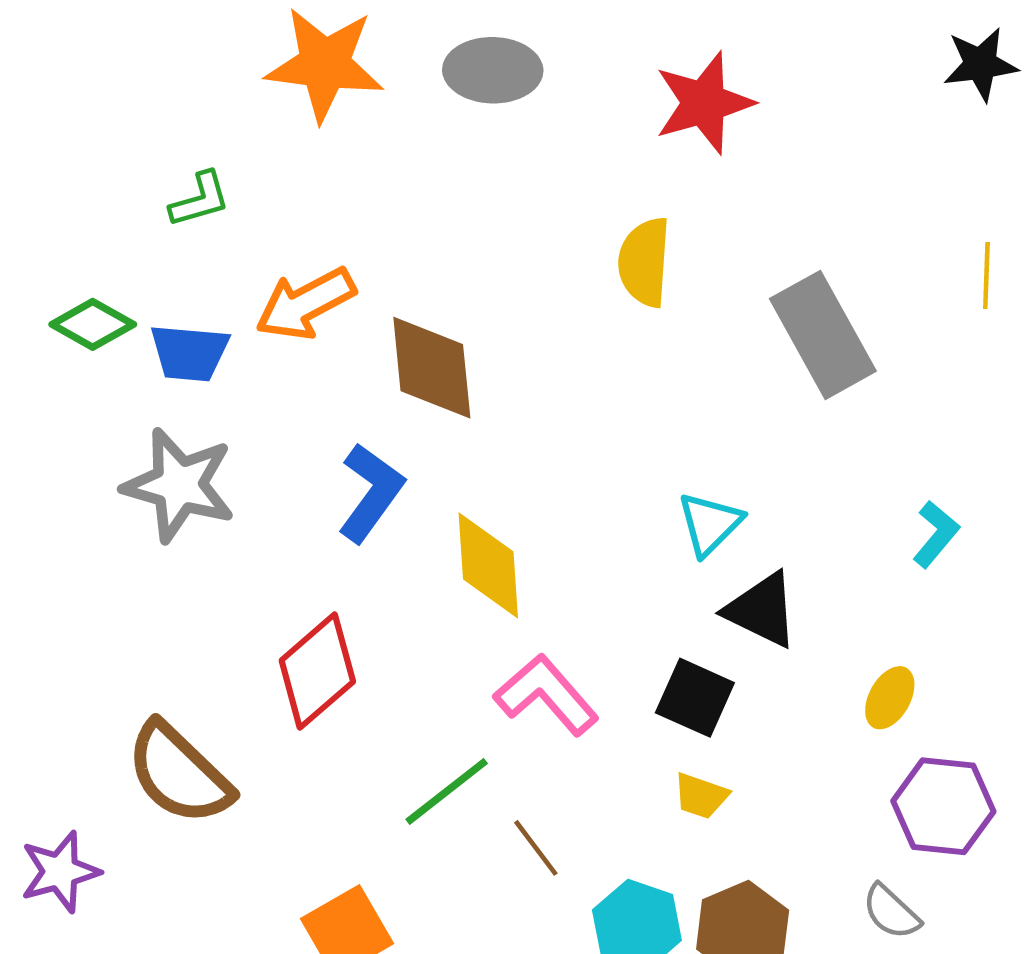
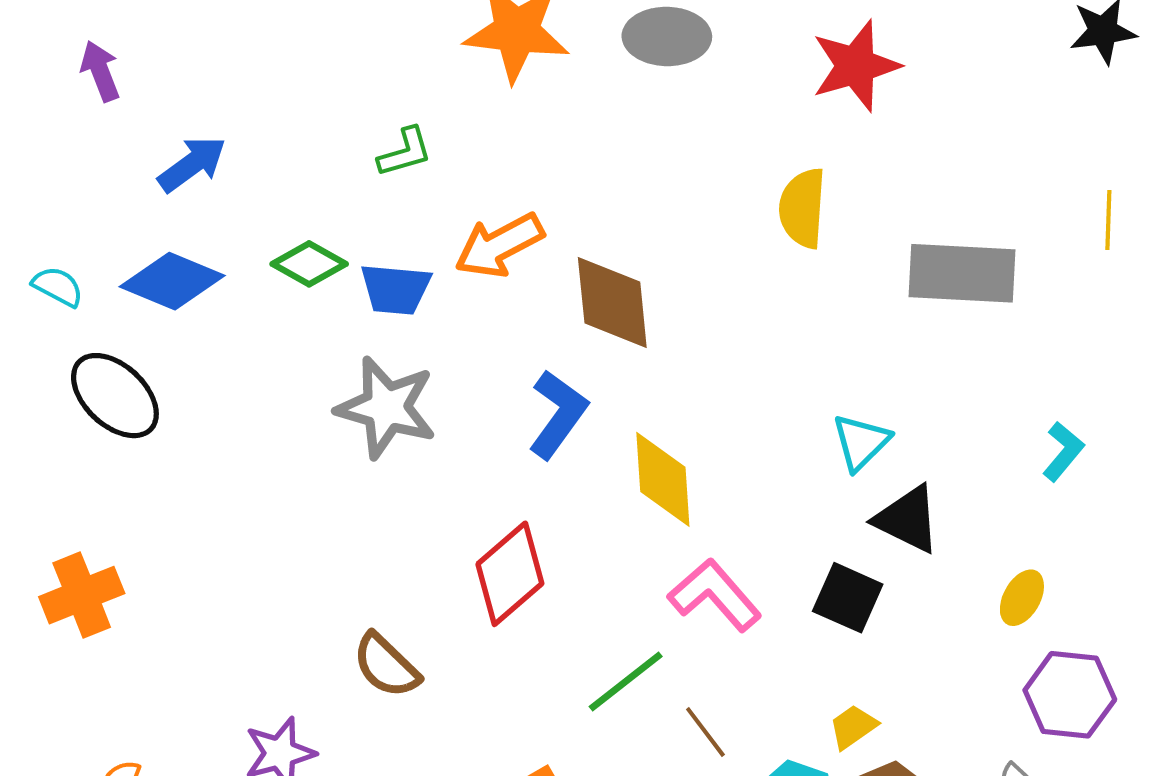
gray rectangle: (823, 335) -> (962, 273), turned -58
brown semicircle: (179, 774) -> (386, 666), size x0.7
yellow trapezoid: (701, 796) -> (853, 727), moved, turned 126

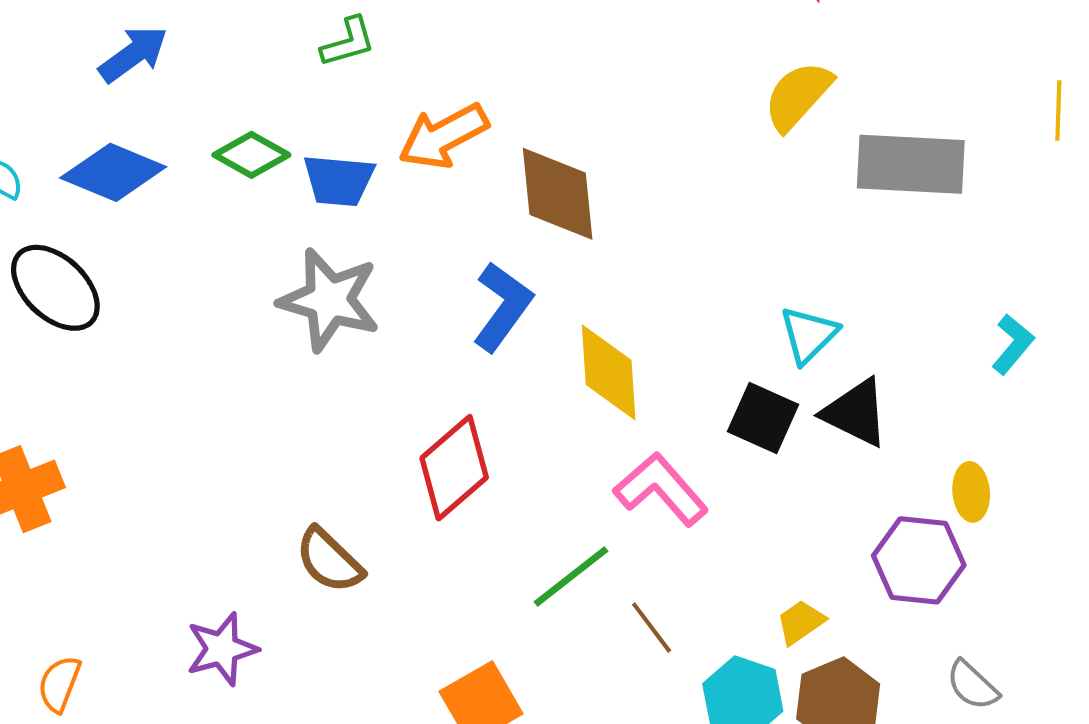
yellow semicircle: (802, 208) -> (798, 96), moved, turned 38
black square: (848, 598) -> (763, 418), moved
yellow ellipse: (1022, 598) -> (971, 492), turned -34
purple hexagon: (1070, 695) -> (919, 560), moved

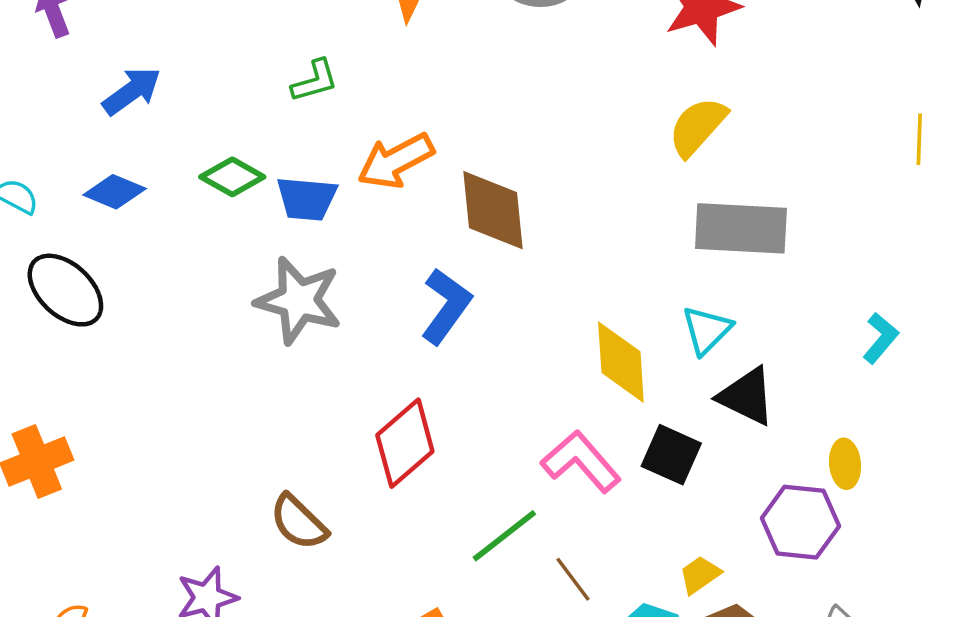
gray rectangle: (911, 164) -> (741, 228), moved
blue diamond: (113, 172) -> (115, 192), size x0.7
yellow diamond: (609, 372) -> (621, 362), moved
black square: (763, 418) -> (671, 455), moved

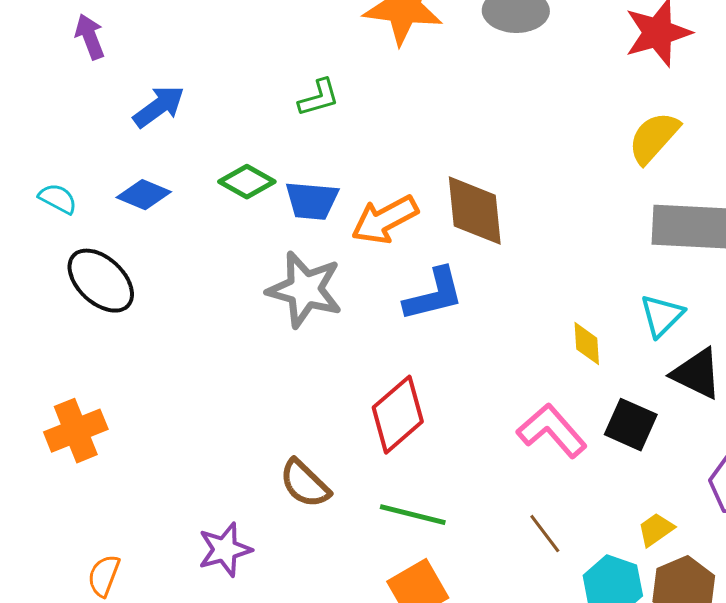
orange arrow: (396, 161) -> (385, 220), moved
blue L-shape: (446, 306) -> (434, 295), turned 40
yellow diamond: (621, 362) -> (587, 344), size x0.6
green line: (504, 536) -> (413, 515), moved, turned 52

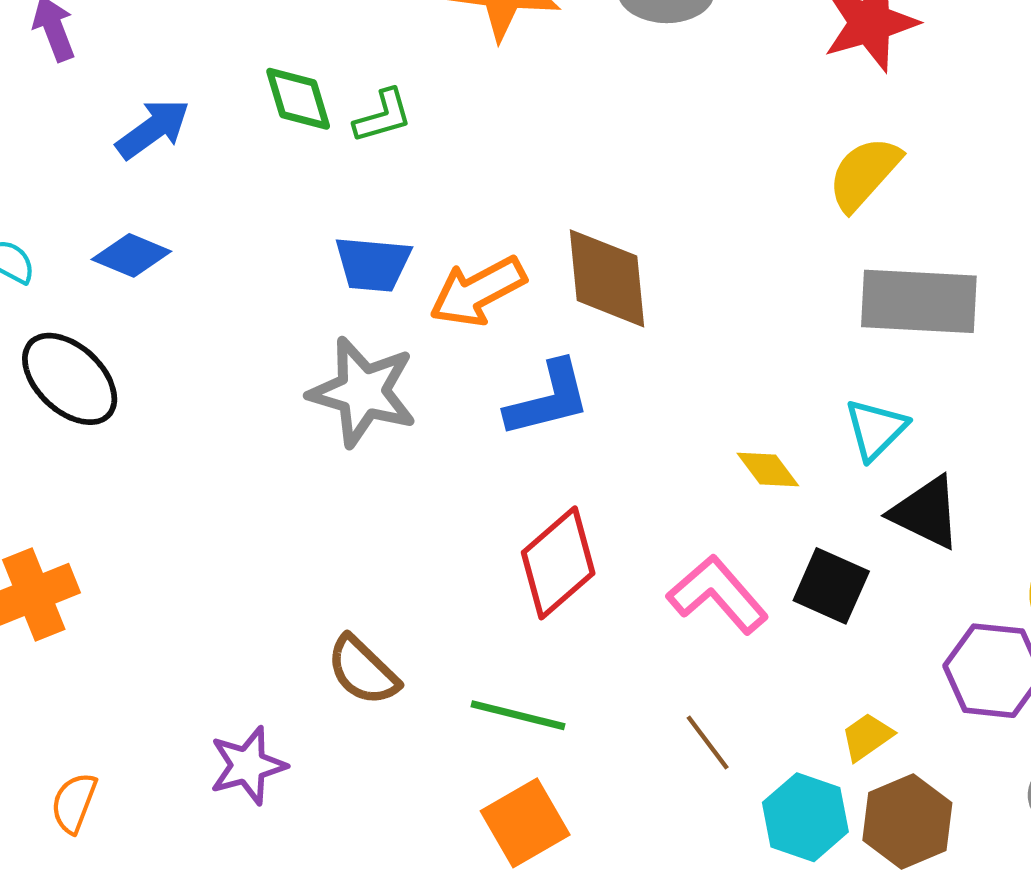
green diamond: (247, 182) -> (298, 99), moved, turned 44
yellow diamond: (587, 344) -> (768, 469), turned -33
red diamond: (398, 415) -> (558, 563), moved

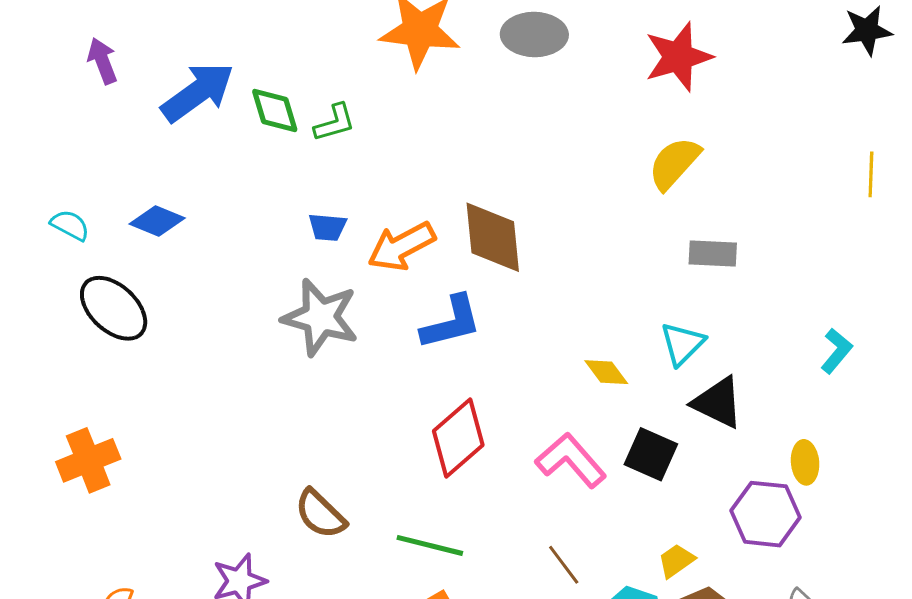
blue arrow: (153, 129) -> (198, 92), moved, size x1.4
blue trapezoid: (373, 264) -> (327, 227), size x0.7
gray rectangle: (919, 301) -> (713, 253), size x0.6

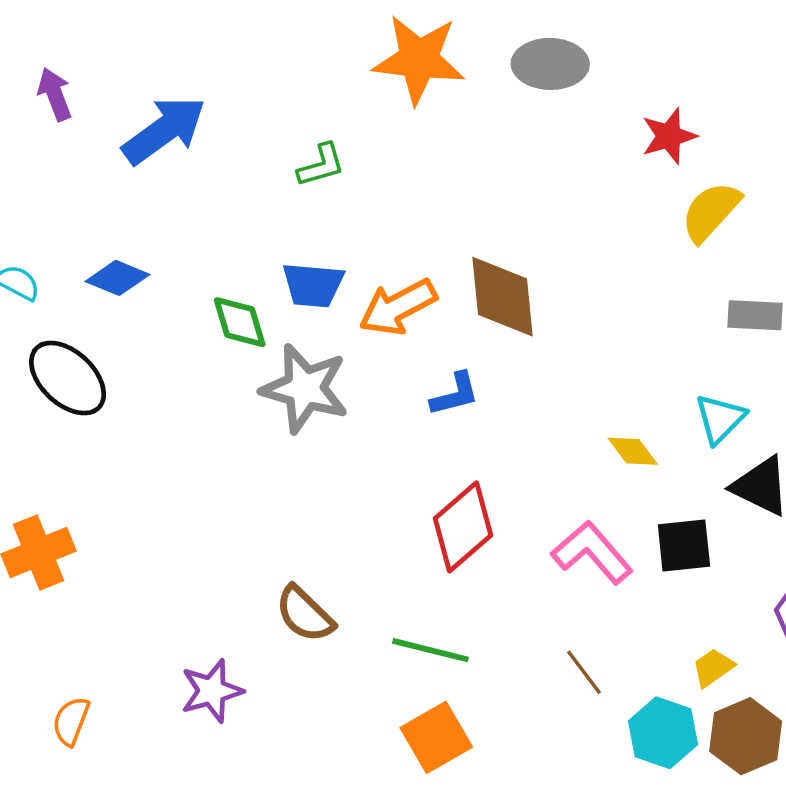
red star: (678, 57) -> (669, 136), moved, size x0.7
green diamond: (275, 111) -> (240, 322), moved
blue trapezoid: (327, 227) -> (313, 285), size x1.4
blue L-shape: (451, 322) -> (455, 394), size x0.7
black square: (651, 454) -> (684, 545), turned -30

